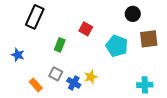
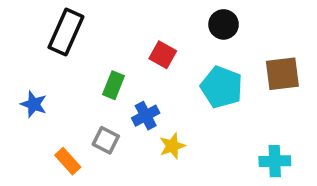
black circle: (133, 14) -> (224, 24), moved
blue cross: (74, 83) -> (146, 116), moved, turned 32

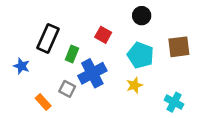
black rectangle: (66, 32) -> (48, 38), moved
blue cross: (146, 116) -> (92, 73), size x1.6
yellow star: (172, 146) -> (134, 85), moved
cyan cross: (275, 161) -> (174, 102), turned 30

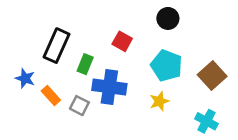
brown square: (179, 47) -> (212, 76), moved, turned -35
blue cross: (92, 73) -> (109, 87), turned 36
orange rectangle: (43, 102) -> (51, 96), moved

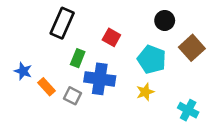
black circle: (168, 18) -> (165, 20), moved
black rectangle: (57, 46) -> (62, 23), moved
brown square: (212, 76) -> (192, 48), moved

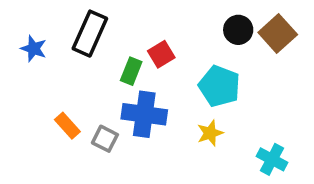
red square: (111, 37) -> (161, 54), turned 30
brown square: (192, 48) -> (278, 34), moved
green rectangle: (78, 58) -> (131, 71), moved
blue star: (23, 71) -> (34, 49), moved

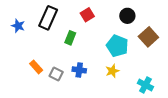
brown square: (278, 34) -> (148, 37), moved
red square: (161, 54) -> (87, 15), moved
blue cross: (144, 114) -> (79, 70), moved, size x0.6

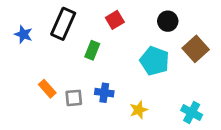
yellow star: (112, 71) -> (139, 110), moved
gray square: (56, 74) -> (74, 98), turned -32

